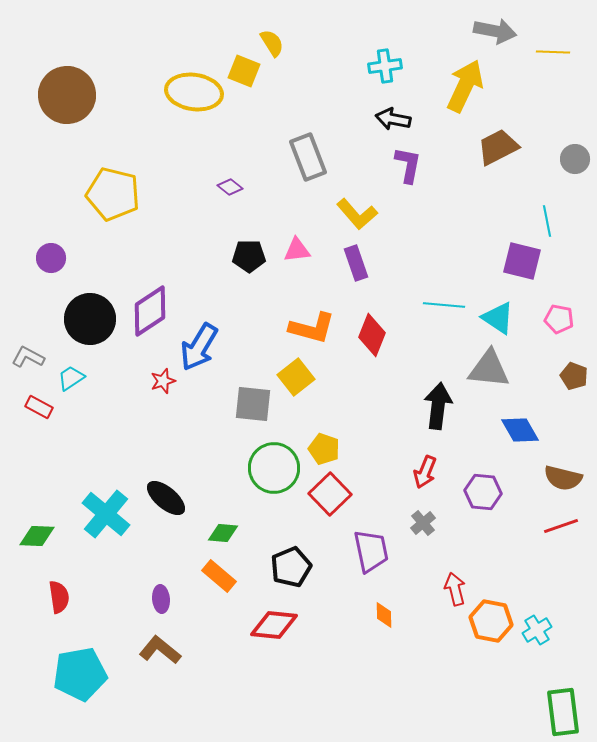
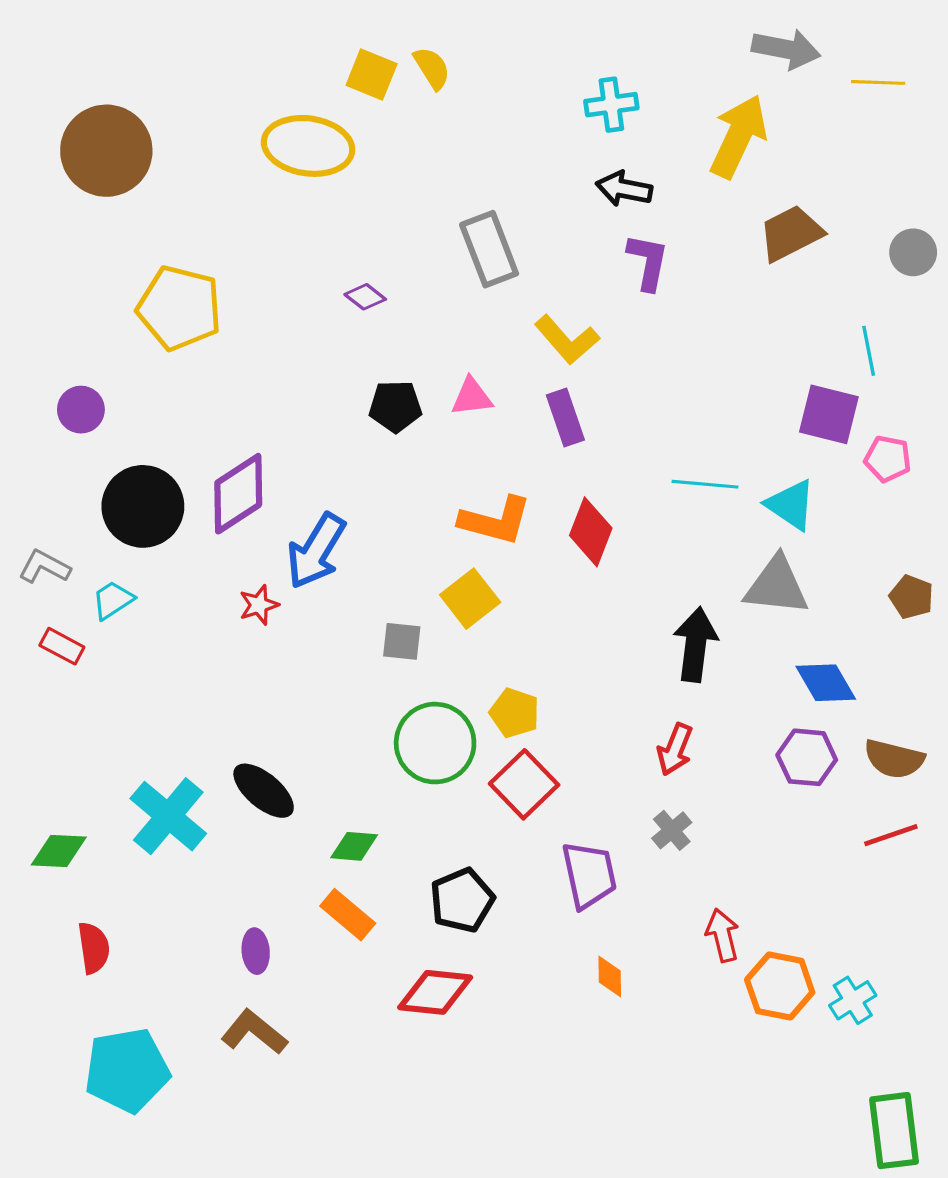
yellow square: (244, 71) -> (372, 74), moved
pink pentagon: (559, 319) -> (888, 459), moved
gray square: (253, 404) -> (402, 641), size x0.7
purple hexagon: (483, 492) -> (807, 757), moved

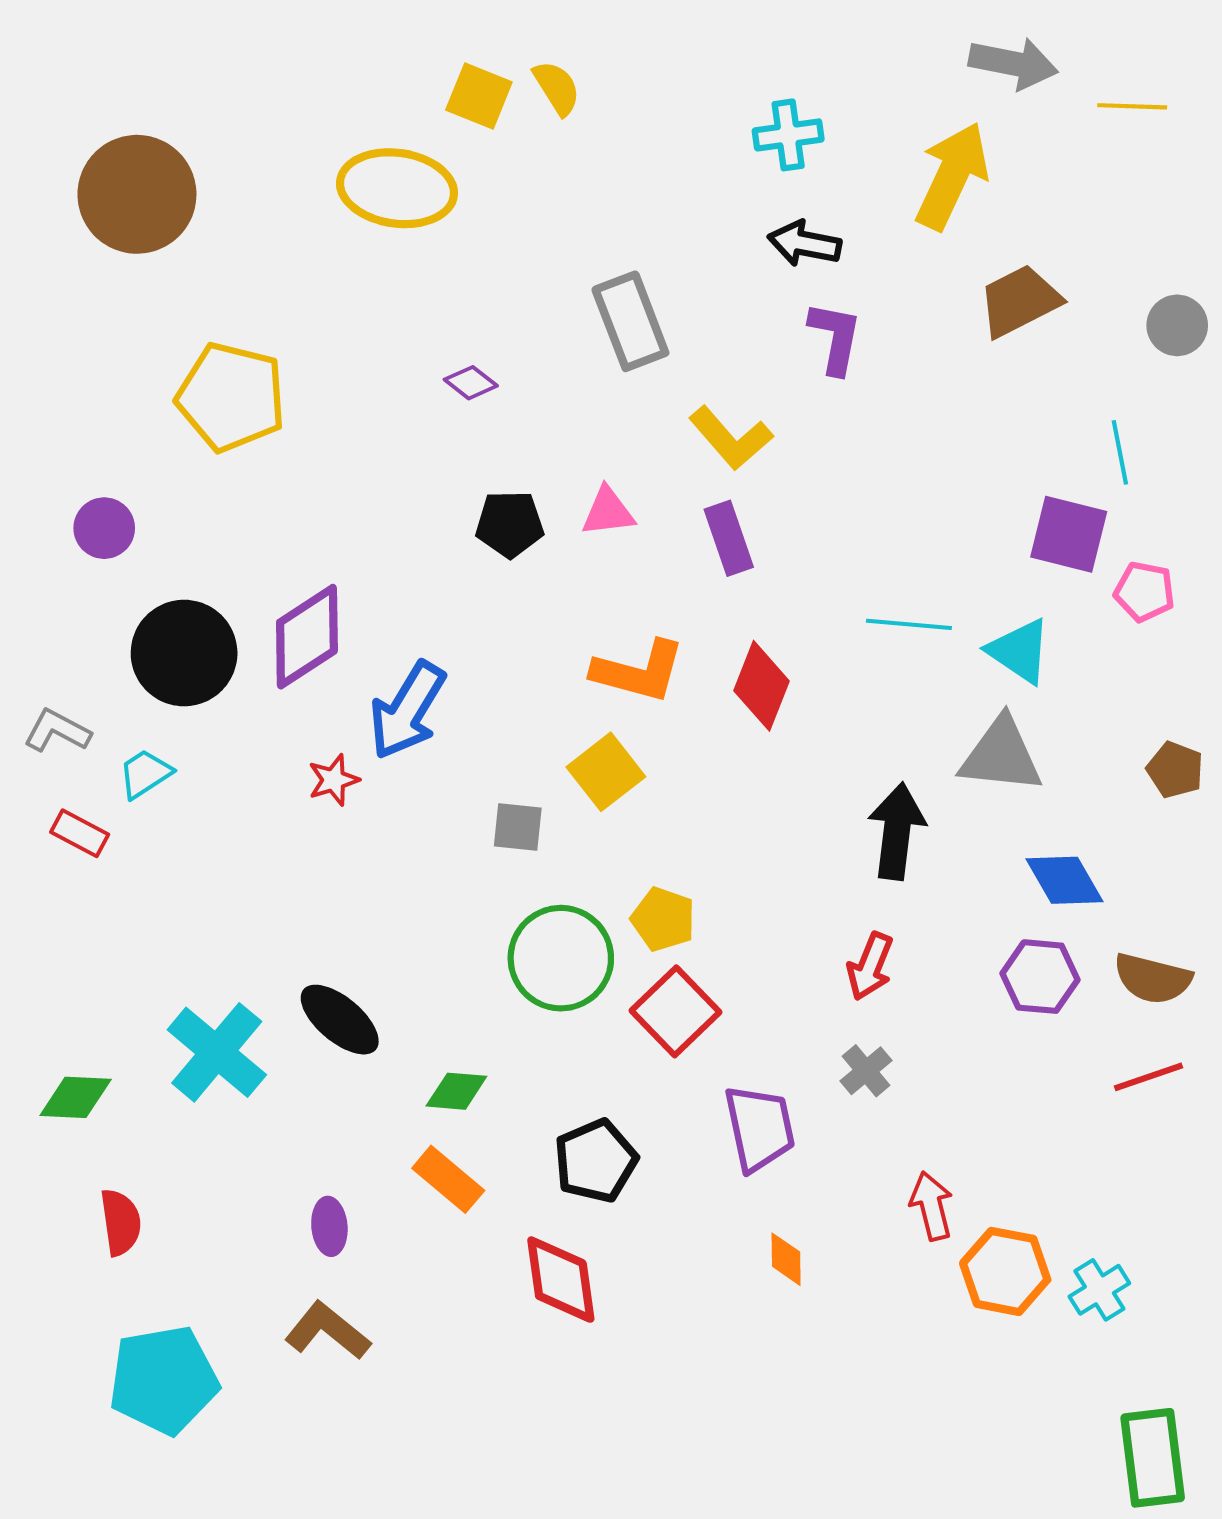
red diamond: (435, 992) -> (561, 1280), turned 76

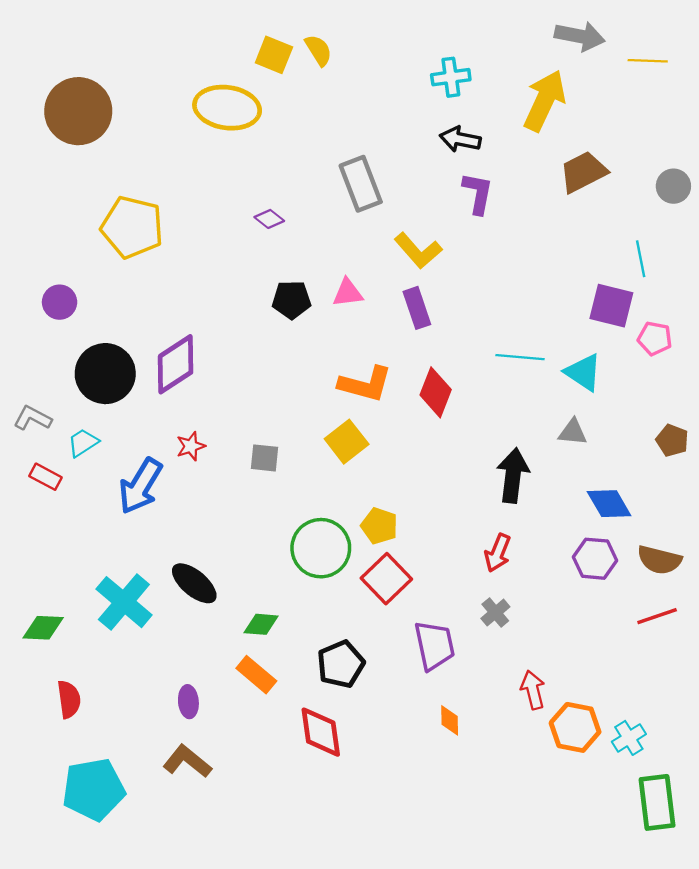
blue arrow: (407, 710) -> (140, 486), moved
gray triangle: (1001, 755) -> (573, 432), size x0.6
gray square: (518, 827) -> (265, 458), moved
green rectangle: (1153, 1458) -> (657, 802), moved

